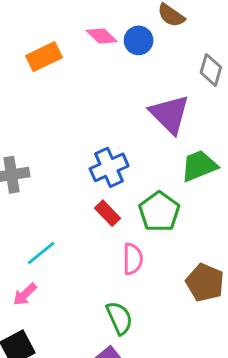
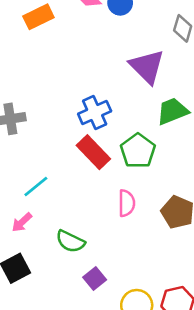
red rectangle: (108, 213) -> (93, 152), size x1.5
pink semicircle: (133, 259) -> (126, 203), moved
green semicircle: (119, 318) -> (70, 241), moved, turned 140

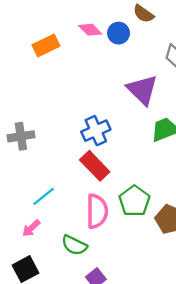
green pentagon: (138, 151) -> (134, 201), moved
pink semicircle: (126, 203) -> (97, 211), moved, size x1.4

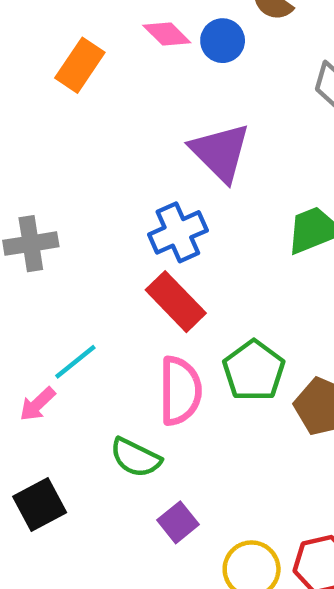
orange rectangle: (46, 46) -> (80, 65), turned -30
purple triangle: (142, 90) -> (220, 152), moved
pink arrow: (31, 228) -> (37, 404), moved

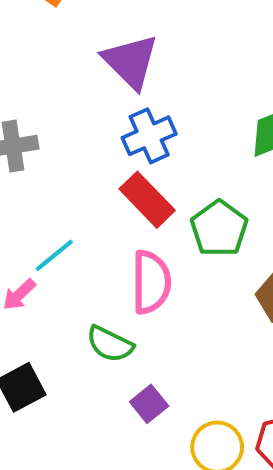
purple triangle: (220, 152) -> (131, 62), moved
green pentagon: (254, 371) -> (219, 229), moved

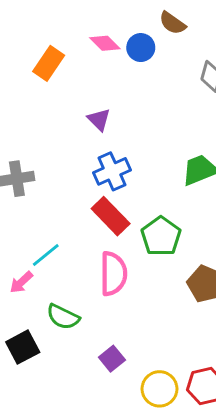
purple triangle: (131, 62) -> (99, 120), size x0.6
green semicircle: (110, 344) -> (63, 317), moved

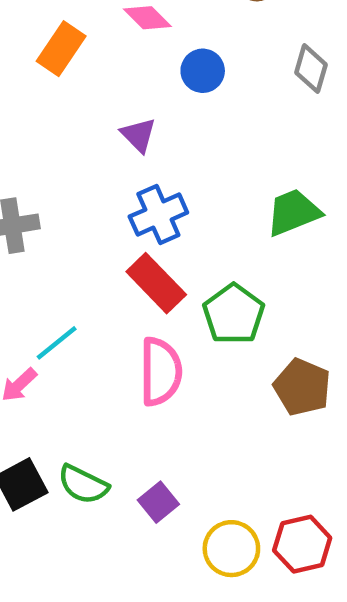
blue circle: (141, 48) -> (203, 71), moved
green semicircle: (63, 317) -> (83, 484), moved

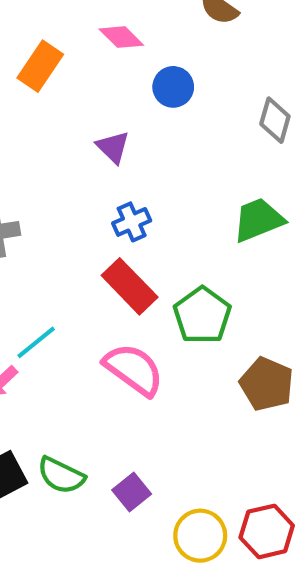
gray diamond: (311, 69) -> (275, 120), moved
blue cross: (158, 215) -> (132, 222), size x0.7
pink semicircle: (161, 372) -> (134, 369), turned -54

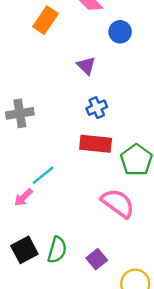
red rectangle: (130, 286) -> (96, 144), turned -40
pink semicircle: (134, 369) -> (118, 203), moved
green semicircle: (61, 475) -> (57, 250), turned -100

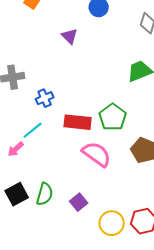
blue cross: (97, 108) -> (45, 98), moved
red rectangle: (96, 144) -> (78, 122), moved

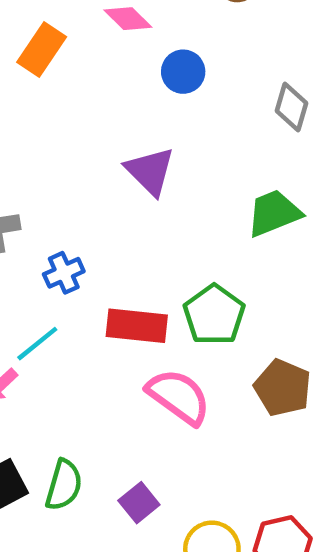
purple triangle: (70, 36) -> (150, 171), moved, size x1.4

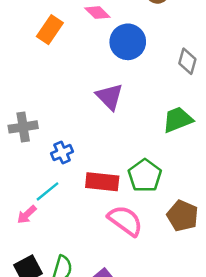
blue circle: (183, 72) -> (128, 42), size x1.5

